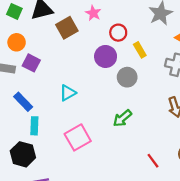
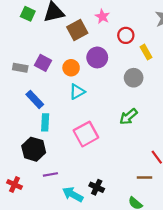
orange circle: (17, 42) -> (71, 68), moved
purple circle: (106, 56) -> (97, 57), moved

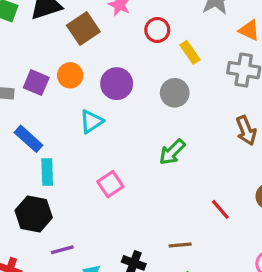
purple circle: (97, 57) -> (117, 84), moved
orange circle: (71, 68) -> (70, 75), moved
pink square: (86, 134) -> (110, 184), size x0.7
brown line: (144, 177) -> (180, 245), moved

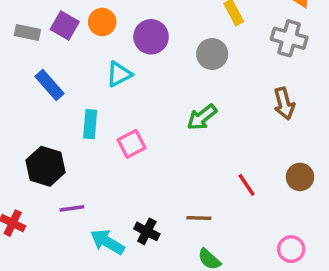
cyan rectangle: (47, 172) -> (90, 124), moved

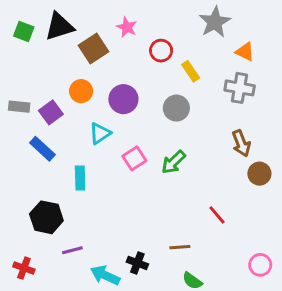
purple square: (65, 26) -> (51, 112), moved, turned 30
pink square: (132, 144) -> (134, 158), moved
brown circle: (300, 177) -> (259, 174), moved

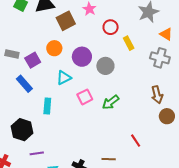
gray circle: (176, 108) -> (105, 66), moved

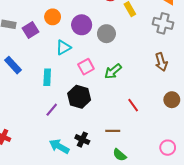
blue rectangle: (24, 84) -> (13, 65), moved
brown circle: (167, 116) -> (172, 100), moved
black hexagon: (22, 130) -> (79, 97), moved
red line: (136, 141) -> (133, 105), moved
purple line: (37, 153) -> (52, 110), moved, turned -40

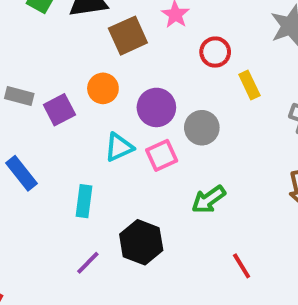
pink square: (86, 67) -> (162, 155), moved

